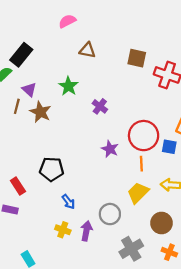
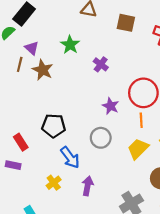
brown square: (137, 58) -> (126, 23), moved
blue arrow: (68, 202) -> (70, 157), size x1.5
gray circle: (110, 214) -> (101, 138), moved
yellow cross: (63, 230) -> (54, 183), moved, turned 32

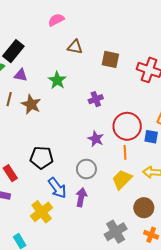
purple triangle: (32, 48) -> (21, 75), moved, turned -32
purple cross: (101, 64) -> (96, 99), moved, turned 32
yellow cross: (54, 183) -> (42, 212), size x1.5
purple arrow: (88, 186) -> (81, 197), moved

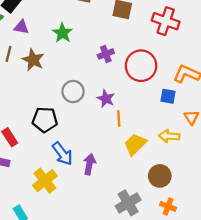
red circle: (127, 126) -> (141, 66), moved
orange line: (125, 152) -> (119, 118), moved
gray circle: (86, 169) -> (73, 92), moved

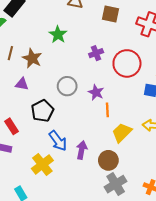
purple triangle: (21, 27) -> (22, 84), moved
black pentagon: (45, 120) -> (42, 111), turned -30
brown circle: (160, 176) -> (108, 160), moved

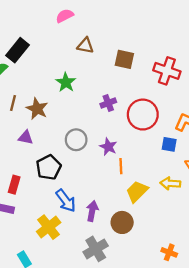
red rectangle: (11, 126) -> (14, 185), turned 49
gray cross: (116, 184) -> (96, 249), moved

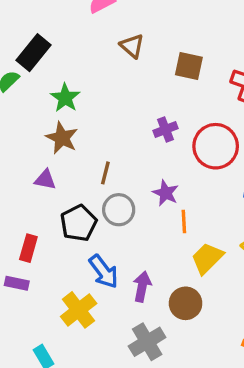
brown triangle: (85, 46) -> (132, 46), turned 30
green star: (66, 82) -> (65, 98), moved
brown line: (13, 103) -> (105, 173), moved
gray circle: (76, 140) -> (119, 210), moved

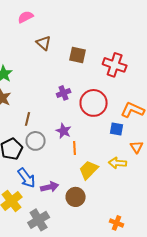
purple arrow: (142, 287) -> (50, 187), turned 66
gray cross: (147, 342) -> (39, 220), moved

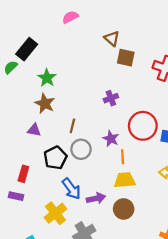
brown triangle: (44, 43) -> (112, 38), moved
red circle: (94, 103) -> (143, 126), moved
yellow trapezoid: (89, 170) -> (125, 180), moved, turned 40

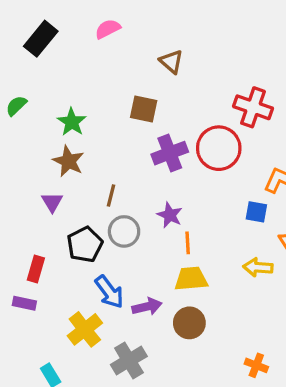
black rectangle: (27, 49) -> (41, 39), moved
brown square: (126, 58) -> (144, 109), moved
purple cross: (111, 98) -> (170, 153), size x1.5
red circle: (143, 126) -> (219, 148), moved
purple triangle: (34, 130) -> (52, 202), turned 48

